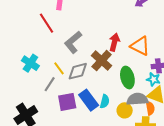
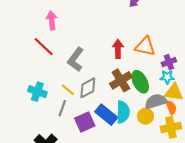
brown cross: (102, 61) -> (121, 80), moved, turned 30
cyan semicircle: (105, 101) -> (123, 112), size x1.5

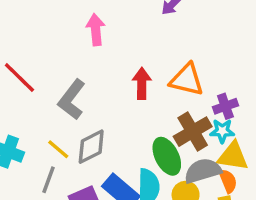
pink arrow: (52, 20) -> (96, 30), moved
brown cross: (121, 80) -> (193, 132), moved
green ellipse: (140, 82) -> (167, 156), moved

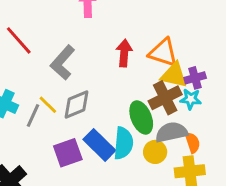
yellow triangle: (233, 156) -> (174, 75), moved
gray line: (49, 180) -> (33, 115), moved

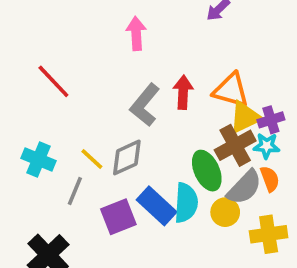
gray L-shape: (63, 63) -> (145, 105), moved
yellow triangle: (174, 75) -> (245, 117), turned -36
gray line: (33, 115) -> (75, 191), moved
gray semicircle: (171, 132) -> (244, 187), turned 148
orange semicircle: (193, 143) -> (270, 179), moved

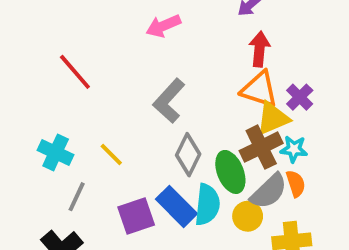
pink arrow: (136, 33) -> (163, 26), turned -112
red arrow: (183, 92) -> (259, 49), moved
purple cross: (271, 120) -> (300, 97), moved, turned -30
gray diamond: (127, 157) -> (188, 155), moved, turned -42
gray line: (75, 191) -> (77, 197), moved

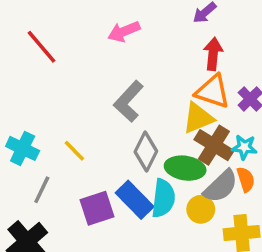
red line: (75, 72) -> (42, 47), moved
yellow triangle: (273, 118) -> (198, 118), moved
brown cross: (261, 147) -> (214, 145), turned -33
green ellipse: (230, 172) -> (185, 168), turned -60

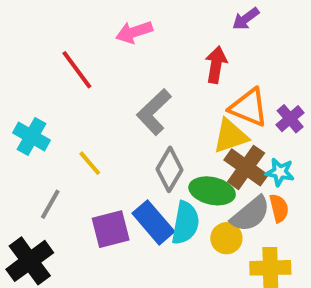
pink arrow: (124, 32) -> (134, 32), moved
red line: (42, 47) -> (77, 70), moved
red arrow: (213, 54) -> (216, 65), moved
cyan cross: (23, 148) -> (32, 136), moved

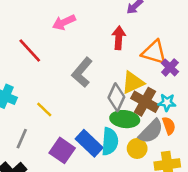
orange triangle: (249, 107) -> (154, 52), moved
gray diamond: (170, 169) -> (116, 97), moved
purple square: (111, 229) -> (62, 150), turned -35

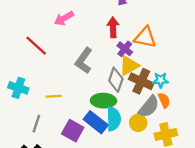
purple cross: (170, 67) -> (125, 49), moved
yellow line: (44, 110) -> (54, 96), turned -42
green ellipse: (125, 119) -> (103, 101), moved

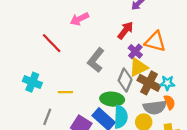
red arrow: (113, 27) -> (125, 30), turned 36
gray semicircle: (149, 107) -> (155, 107), turned 40

